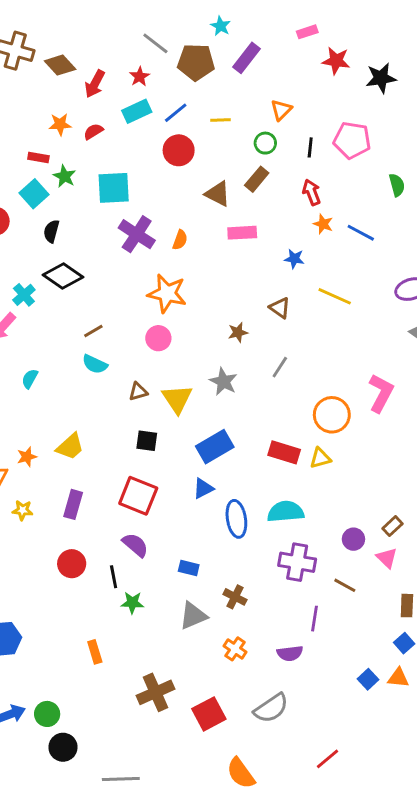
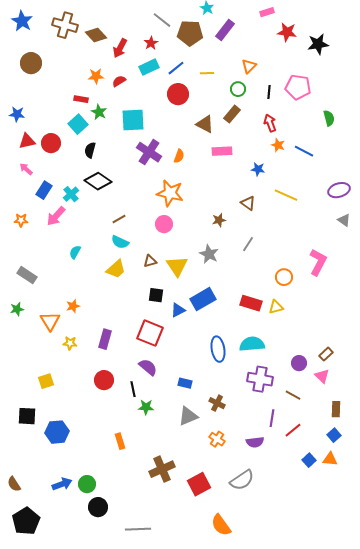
orange circle: (332, 415) -> (284, 277), size x0.7
yellow trapezoid: (70, 447) -> (116, 269), moved
blue triangle: (203, 489) -> (178, 310), moved
red line: (327, 759) -> (293, 430), moved

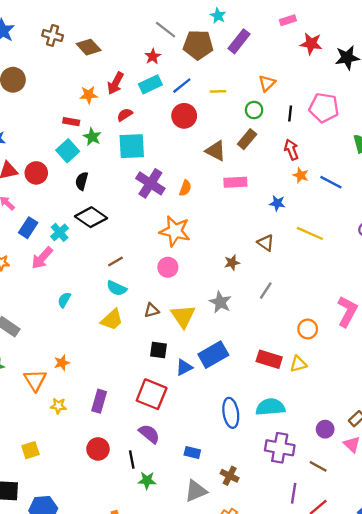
brown cross: (65, 25) -> (53, 35), size x0.7
red arrow: (120, 48) -> (115, 83), moved
red semicircle: (119, 81) -> (125, 115), moved

